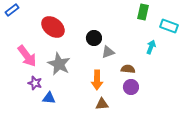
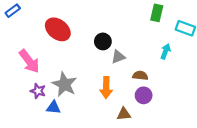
gray star: (59, 64) -> (64, 84), moved
brown triangle: (102, 104) -> (124, 114), moved

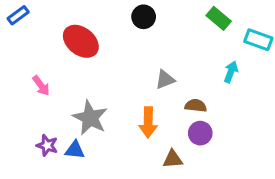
green rectangle: (157, 13) -> (219, 18), turned -63
black circle: (103, 41) -> (144, 17), moved
pink arrow: (29, 61) -> (41, 86), size x0.6
purple star: (38, 91) -> (47, 145), moved

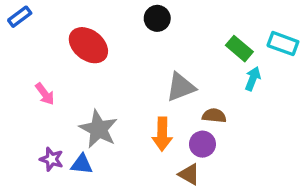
green rectangle: (219, 18) -> (239, 49), moved
gray triangle: (165, 80) -> (181, 87), size x1.4
purple circle: (200, 133) -> (202, 144), moved
brown triangle: (173, 159) -> (189, 174), turned 35

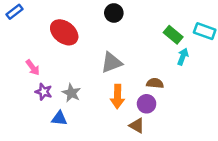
gray triangle: (181, 87) -> (111, 63), moved
gray star: (99, 129) -> (71, 93), size x0.7
purple star: (52, 159) -> (44, 92), moved

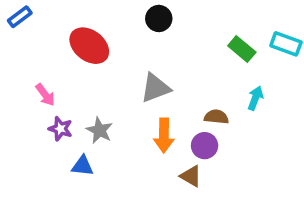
cyan arrow: (183, 57) -> (255, 98), moved

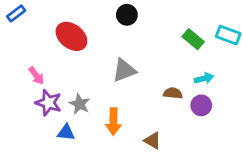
cyan arrow: (255, 98) -> (204, 78), turned 54
purple star: (60, 129) -> (48, 103), size x1.4
orange arrow: (164, 135) -> (113, 122), moved
purple circle: (205, 146) -> (201, 105), moved

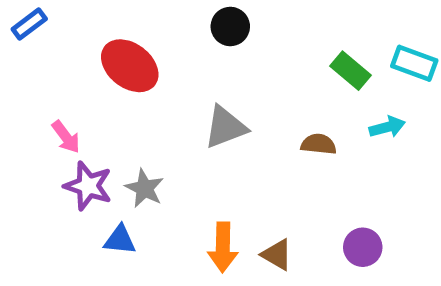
cyan arrow: (204, 78) -> (387, 127), moved
brown semicircle: (173, 93) -> (319, 144), moved
purple circle: (201, 105) -> (363, 247), moved
orange arrow: (113, 122) -> (223, 247), moved

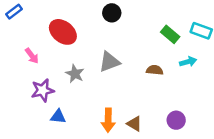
pink arrow: (66, 137) -> (32, 56), moved
purple star: (88, 186) -> (43, 90), turned -30
gray star: (144, 188) -> (75, 74), moved

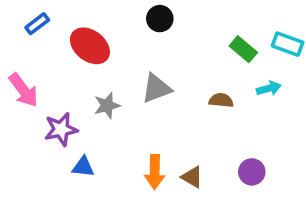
blue rectangle: (14, 12) -> (37, 24), moved
pink arrow: (32, 56) -> (24, 90), moved, size x1.5
gray star: (75, 74) -> (107, 105), turned 30

